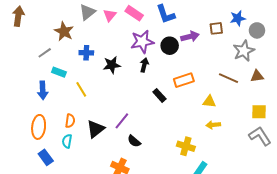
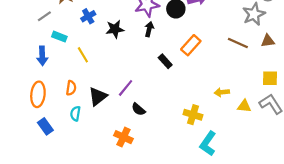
blue cross: (86, 53) -> (88, 16), turned -32
orange rectangle: (184, 80) -> (191, 45), turned -30
yellow triangle: (209, 102) -> (244, 106), moved
cyan semicircle: (67, 141) -> (75, 114), moved

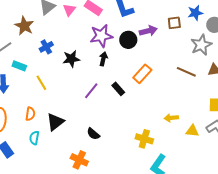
purple line: (126, 88) -> (91, 91), moved

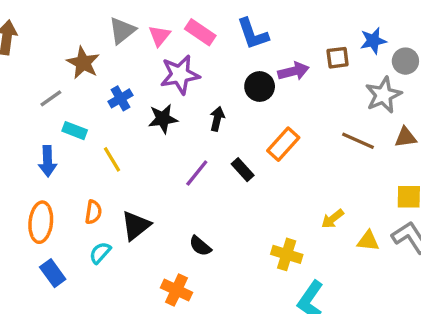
purple star: (101, 36) -> (180, 75), moved
yellow arrow: (171, 118) -> (333, 219), turned -32
cyan semicircle: (34, 138) -> (100, 253), turned 32

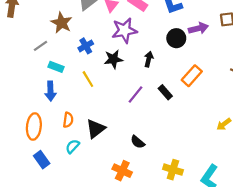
yellow line: (112, 159) -> (88, 79), moved
blue arrow: (48, 161) -> (50, 91), moved
yellow cross: (287, 254) -> (173, 170), moved

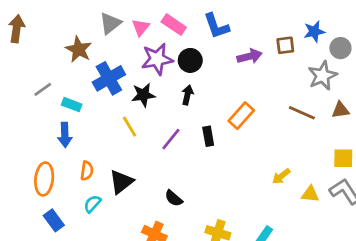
black circle: (176, 38) -> (190, 60), moved
gray line: (40, 46) -> (43, 89), moved
blue cross: (86, 46) -> (109, 78), size x1.6
yellow line: (88, 79) -> (130, 127), moved
black rectangle: (165, 92) -> (208, 136), turned 32

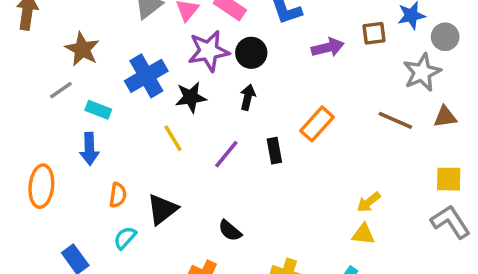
brown star: (79, 49) -> (82, 49), moved
orange ellipse: (44, 179) -> (41, 186), moved
yellow triangle: (310, 194) -> (363, 234), moved

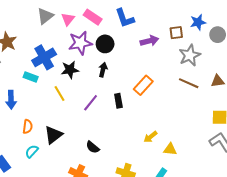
gray star: (422, 72) -> (190, 55), moved
cyan rectangle: (98, 110) -> (31, 77), moved
yellow arrow: (369, 202) -> (150, 137), moved

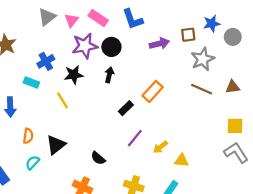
blue cross: (44, 57) -> (46, 61), size x0.7
black rectangle: (118, 101) -> (126, 108), turned 56
purple line: (91, 103) -> (135, 138), moved

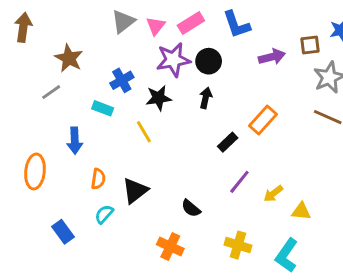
pink rectangle: (98, 18) -> (191, 23), turned -66

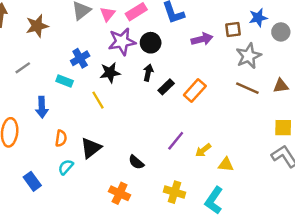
brown star: (69, 58) -> (37, 26), moved, turned 30
black rectangle: (228, 142) -> (166, 87), moved

